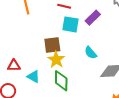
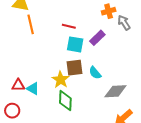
brown square: (52, 45) -> (75, 68), moved
cyan triangle: (33, 77) -> (33, 88), moved

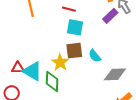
purple rectangle: (97, 38) -> (110, 16), moved
cyan triangle: (33, 88) -> (32, 71), size x1.5
green diamond: (65, 101) -> (52, 81), moved

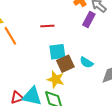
cyan square: (75, 27) -> (57, 52), moved

